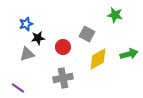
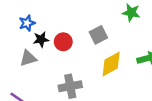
gray square: (87, 34) -> (98, 35), turned 35
red circle: (63, 47) -> (63, 42), moved

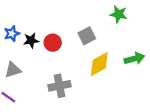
blue star: (27, 23) -> (12, 34), moved
gray triangle: (28, 58) -> (13, 70), moved

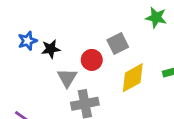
red circle: (53, 43) -> (92, 60), moved
gray triangle: (13, 70) -> (67, 78), moved, turned -42

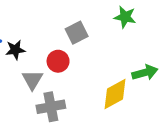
gray square: (118, 44) -> (77, 33), moved
yellow diamond: (133, 78) -> (115, 94), moved

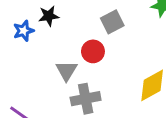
black star: (15, 50) -> (49, 16), moved

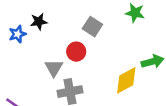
gray square: (112, 22) -> (92, 27), turned -30

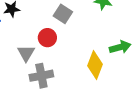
yellow diamond: (126, 80) -> (95, 65), turned -40

